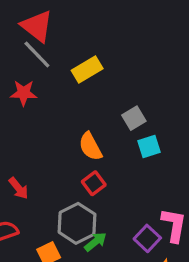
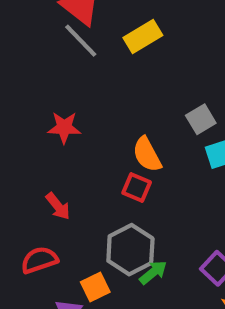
yellow rectangle: (87, 70) -> (143, 36), moved
red star: (24, 93) -> (64, 128), moved
red square: (94, 183) -> (137, 188), moved, turned -30

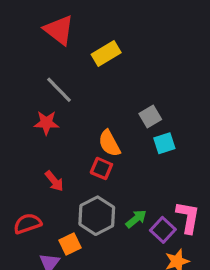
gray line: (81, 41) -> (59, 90), moved
red arrow: (58, 206) -> (54, 181), moved
green arrow: (153, 272) -> (136, 219), moved

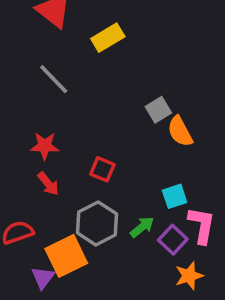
red star: (46, 123) -> (45, 146), moved
orange semicircle: (109, 143) -> (180, 131), moved
cyan square: (164, 143) -> (175, 196), moved
orange square: (70, 244) -> (66, 256), size x1.6

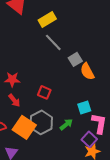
gray line: (54, 79) -> (53, 42), moved
purple square: (173, 240) -> (89, 139), moved
orange square: (66, 256) -> (24, 127), moved, turned -30

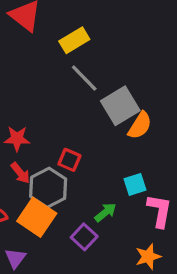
gray square: (75, 59) -> (120, 106), size x1.6
orange semicircle: (87, 71) -> (140, 125), turned -120
gray hexagon: (41, 122) -> (48, 188), moved
purple square: (89, 139) -> (84, 237), moved

